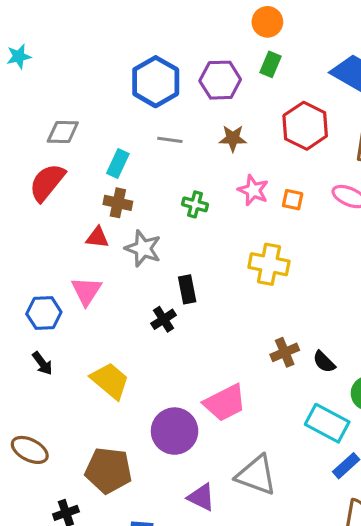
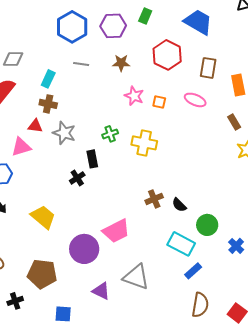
green cross: (195, 204) -> (110, 134), moved, turned -35
pink triangle: (86, 291) -> (21, 147), moved, turned 40

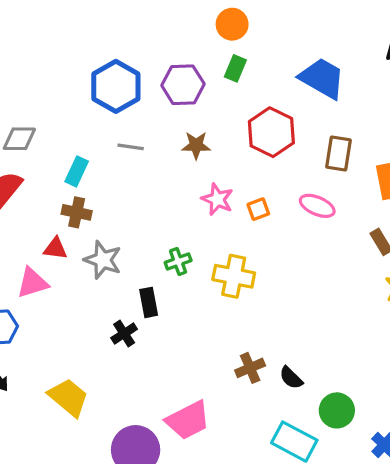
orange square: (159, 102) -> (258, 209), turned -32

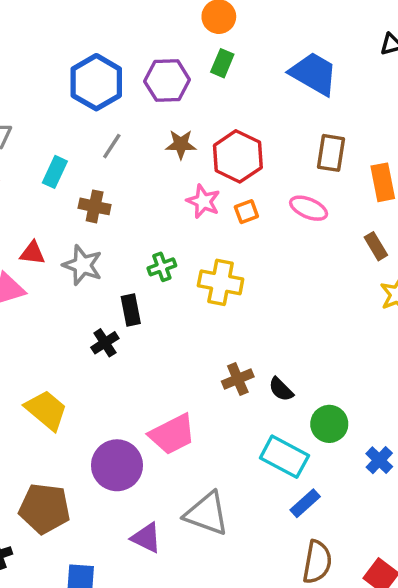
red hexagon: (271, 132) -> (238, 156), moved
gray line: (131, 147) -> (112, 146), turned -65
brown cross: (77, 212) -> (95, 206), moved

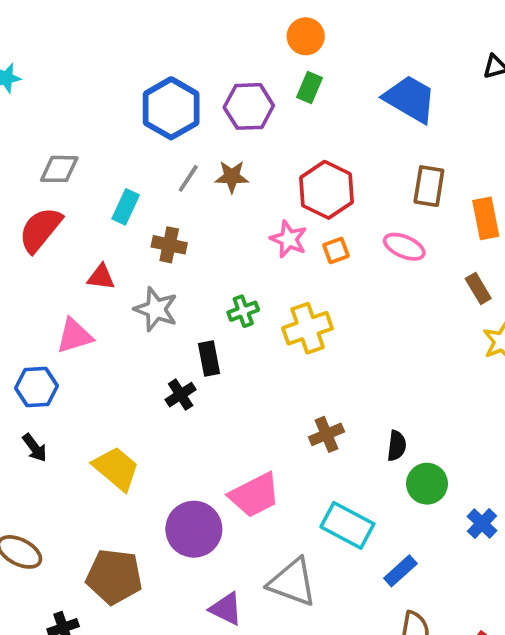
brown star: (181, 144) -> (232, 177), moved
red triangle: (32, 253) -> (101, 277), moved
yellow cross: (221, 282) -> (308, 328), turned -30
black semicircle: (281, 389) -> (397, 446), moved, turned -128
cyan rectangle: (284, 457) -> (347, 525), moved

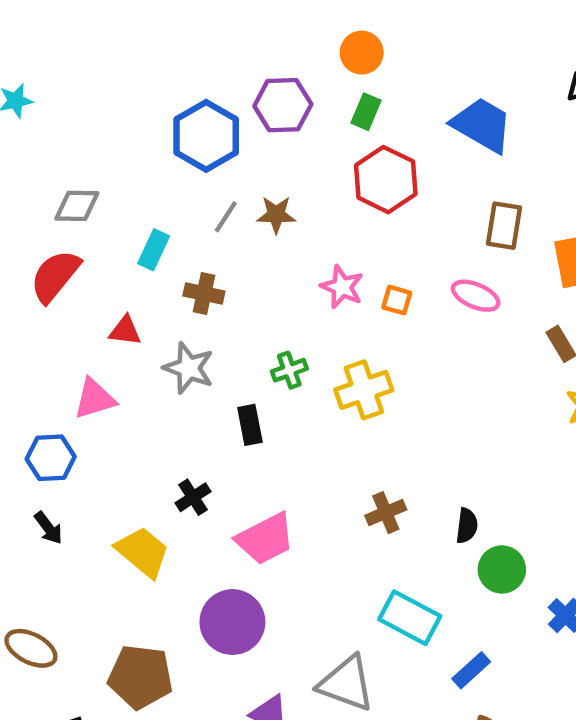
purple hexagon: (249, 106) -> (283, 105), moved
red hexagon: (327, 190) -> (386, 180), moved
orange square: (336, 251) -> (397, 300), turned 36
black cross: (181, 395) -> (193, 497), moved
pink trapezoid: (255, 495) -> (265, 539), moved

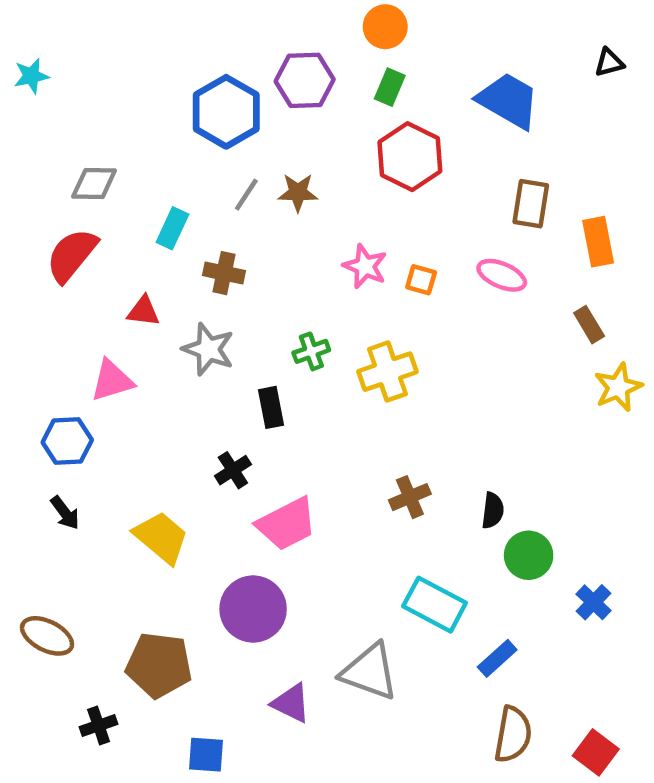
black cross: (193, 497) -> (233, 470), moved

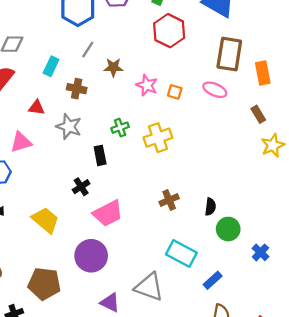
brown star: (298, 192) -> (113, 67), moved
brown rectangle: (531, 204) -> (229, 54), size x1.4

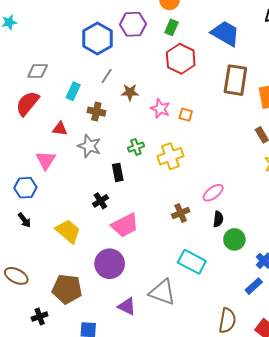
pink ellipse: (215, 90) -> (213, 193), moved, turned -60
pink triangle: (21, 142) -> (46, 160), turned -40
blue rectangle: (213, 280) -> (254, 286), moved

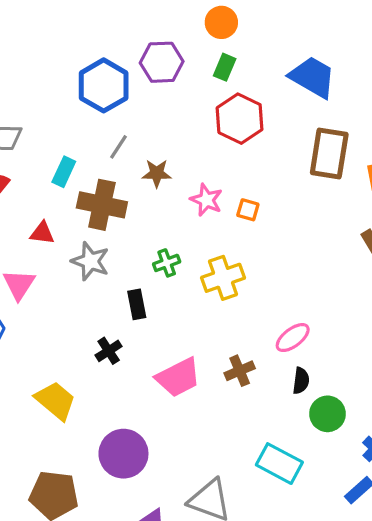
brown cross: (96, 112) -> (102, 205), size x1.6
pink trapezoid: (125, 225) -> (178, 377), moved
cyan rectangle: (192, 262) -> (279, 464), moved

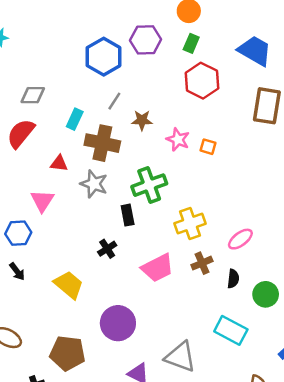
green cross: (167, 263) -> (149, 185), size x1.8
yellow cross: (223, 278) -> (190, 223), moved
black semicircle: (301, 381) -> (233, 279), moved

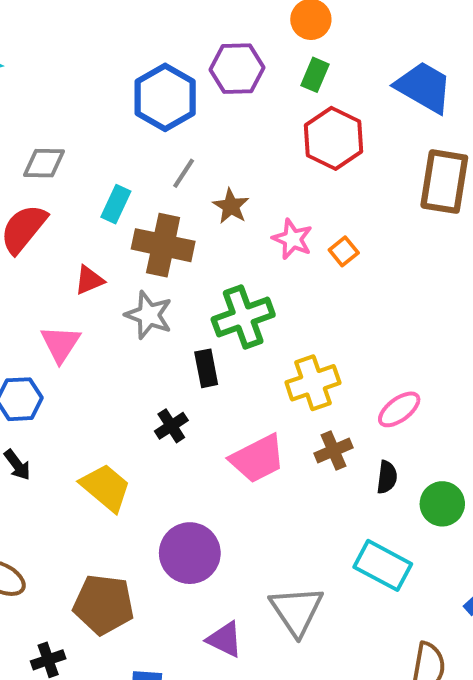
brown star: (142, 120) -> (231, 206), turned 30
orange square: (208, 147) -> (344, 251), turned 35
red triangle: (59, 163) -> (89, 280), turned -30
gray triangle: (180, 357) -> (297, 611), turned 36

